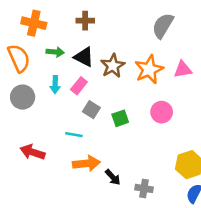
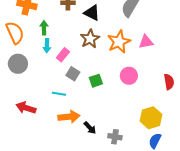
green arrow: (55, 52) -> (44, 28), turned -96
black triangle: (84, 57) -> (92, 13), moved
cyan arrow: (55, 84) -> (47, 46), moved

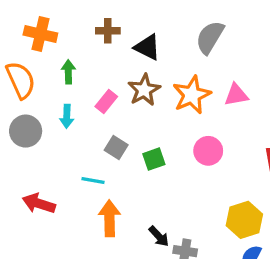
cyan arrow: (47, 46) -> (67, 116), moved
pink rectangle: (63, 55) -> (106, 101), moved
orange arrow: (69, 117) -> (110, 218), turned -85
black arrow: (90, 128) -> (159, 236), moved

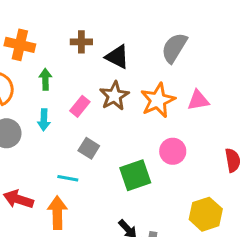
green square: (154, 159) -> (135, 175), moved, size x1.5
orange arrow: (110, 218) -> (57, 213), moved

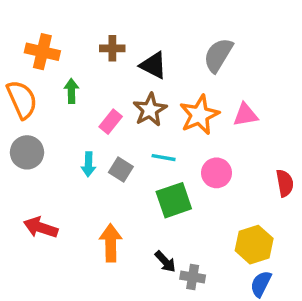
cyan arrow: (44, 120) -> (88, 164), moved
cyan line: (68, 178) -> (164, 158), moved
orange arrow: (57, 213) -> (111, 243), moved

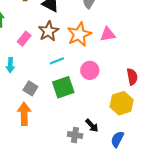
cyan line: (164, 158) -> (57, 61), turned -32
gray square: (121, 169) -> (30, 88), moved
yellow hexagon: (254, 245) -> (122, 103), moved
black arrow: (165, 262) -> (92, 125), moved

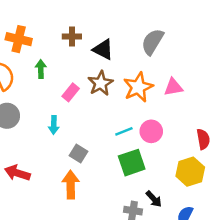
cyan line: (57, 61) -> (124, 131), moved
green square: (63, 87) -> (132, 163), moved

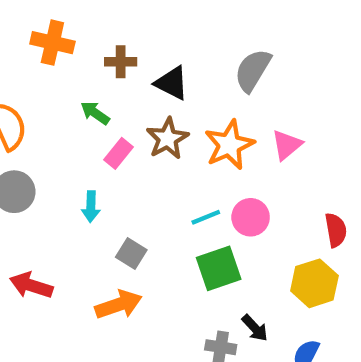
orange cross: (19, 39) -> (52, 43), moved
green arrow: (41, 69) -> (95, 113), moved, turned -54
pink triangle: (173, 87) -> (287, 145), turned -30
orange arrow: (71, 185) -> (118, 305), turned 72

